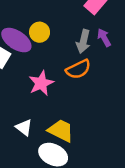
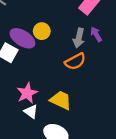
pink star: (41, 83) -> (27, 93), moved
yellow trapezoid: (61, 131) -> (61, 100), moved

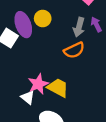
purple ellipse: (22, 38) -> (23, 25), turned 35
pink star: (27, 93) -> (38, 84), moved

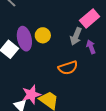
gray arrow: (79, 27) -> (76, 36), moved

